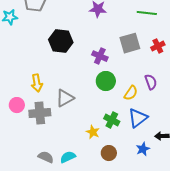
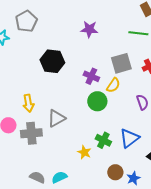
yellow semicircle: (131, 93) -> (113, 85), moved
blue star: (143, 149) -> (133, 178), moved
brown circle: (109, 153) -> (115, 172), moved

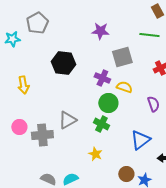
gray square: (121, 63) -> (122, 57), moved
yellow semicircle: (113, 85) -> (124, 87), turned -105
yellow arrow: (28, 103) -> (23, 85), moved
green cross: (103, 140) -> (101, 124), moved

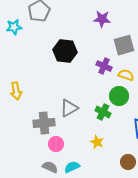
yellow arrow: (23, 85) -> (16, 91), moved
green circle: (108, 103) -> (119, 96), moved
pink circle: (19, 127) -> (56, 144), moved

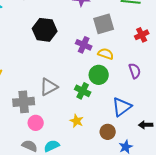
brown circle: (128, 162) -> (108, 132), moved

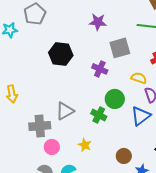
yellow semicircle: (106, 54) -> (139, 78), moved
blue triangle: (122, 107) -> (141, 116), moved
yellow star: (77, 121) -> (85, 145), moved

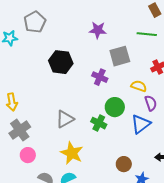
gray cross: (40, 126) -> (20, 130), moved, turned -30
yellow star: (85, 145) -> (72, 153), moved, size x1.6
pink circle: (52, 147) -> (28, 155), moved

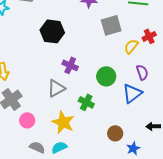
purple cross: (100, 77) -> (70, 65), moved
yellow semicircle: (139, 86) -> (131, 46), moved, turned -70
green cross: (99, 123) -> (86, 102), moved
pink circle: (28, 155) -> (27, 120), moved

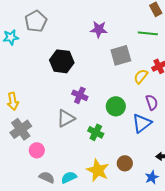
yellow star: (63, 122) -> (98, 170), moved
blue star: (133, 148) -> (152, 177), moved

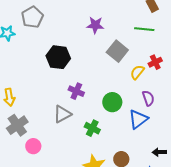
gray square: (121, 55) -> (117, 51), turned -35

